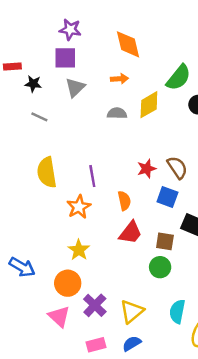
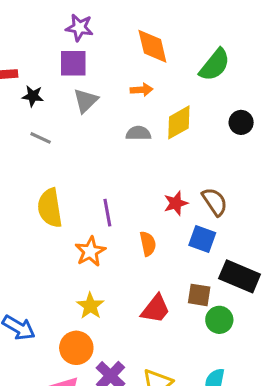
green semicircle: (179, 78) -> (215, 65), moved
red trapezoid: (131, 233) -> (156, 309), moved
green circle: (160, 267) -> (219, 320), moved

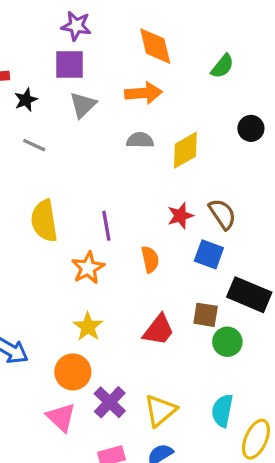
green semicircle: (215, 65) -> (222, 66), size x0.7
orange arrow: (142, 90) -> (143, 93), size x1.5
black star: (33, 96) -> (26, 100), turned -30
yellow diamond: (179, 122) -> (185, 150), moved

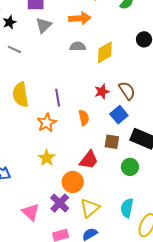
blue square: (209, 254) -> (119, 115), turned 30
brown square: (206, 315) -> (112, 142), moved
orange circle: (73, 372) -> (73, 182), moved

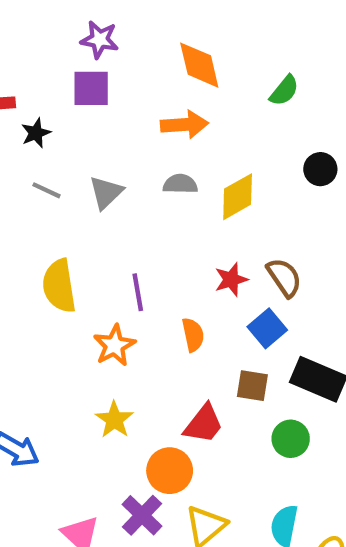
gray triangle: (44, 25) -> (106, 192), moved

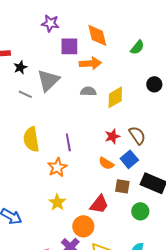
purple square: (91, 88) -> (69, 46), moved
gray triangle: (106, 192) -> (48, 80), moved, size x1.4
orange semicircle: (193, 335) -> (106, 163), moved, turned 133

